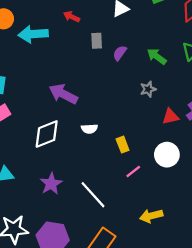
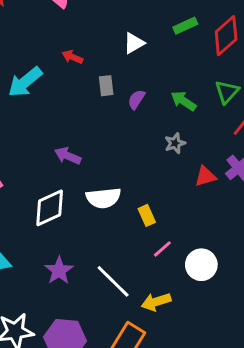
cyan arrow: (33, 34) -> (25, 82), turned -32
purple arrow: (63, 94) -> (68, 156), size x0.7
white semicircle: (89, 129) -> (103, 198), size x1.6
white circle: (167, 155) -> (201, 265), moved
yellow arrow: (151, 216) -> (156, 302), moved

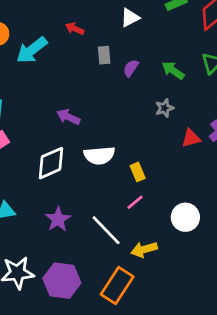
pink line: (162, 249) -> (135, 202), moved

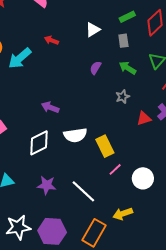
gray rectangle: (104, 55) -> (123, 41), moved
yellow rectangle: (138, 172) -> (105, 146), size x1.5
pink line: (135, 202) -> (115, 169), moved
purple star: (58, 219) -> (47, 185), turned -30
yellow arrow: (144, 249) -> (123, 214), moved

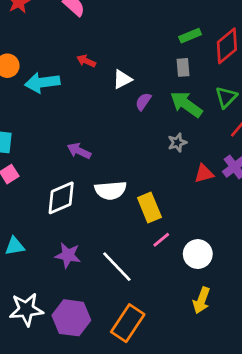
white triangle: (93, 30) -> (122, 79), moved
cyan arrow: (20, 58) -> (42, 83), turned 30
green arrow: (128, 68) -> (186, 104), size x1.4
yellow arrow: (123, 214) -> (201, 300), moved, turned -54

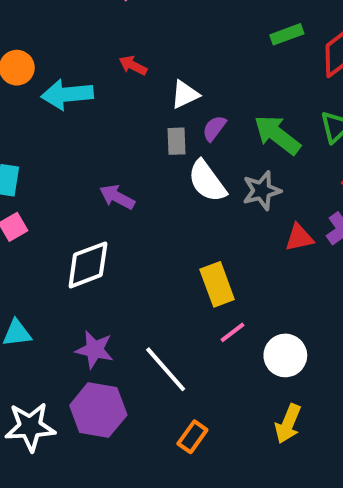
gray rectangle: (183, 67) -> (177, 141), moved
gray star: (177, 143) -> (262, 191), size x1.4
white semicircle: (111, 190) -> (207, 181), moved, turned 56
purple hexagon: (71, 318) -> (98, 410), moved
orange rectangle: (128, 323) -> (192, 437), moved, size x0.6

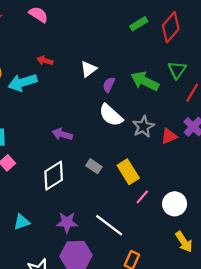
red arrow: (133, 65) -> (45, 61), moved
gray rectangle: (177, 141) -> (94, 166), moved, turned -42
gray star: (262, 191) -> (143, 127), moved
yellow arrow: (288, 424) -> (184, 242), turned -45

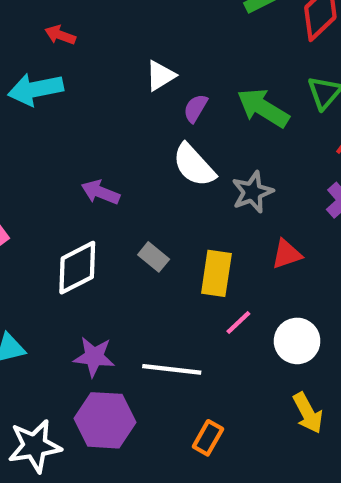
red arrow: (45, 61) -> (60, 35), moved
red triangle: (169, 136) -> (287, 254), moved
yellow rectangle: (128, 172) -> (216, 273), turned 35
white line: (109, 225) -> (172, 369), turned -36

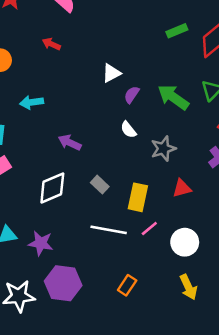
cyan arrow: (36, 89) -> (31, 102), moved, size x0.7
white semicircle: (194, 165) -> (128, 130), size x0.6
purple star: (94, 357) -> (41, 243), moved
white line: (172, 369) -> (109, 230), moved
orange rectangle: (208, 438) -> (127, 285), moved

